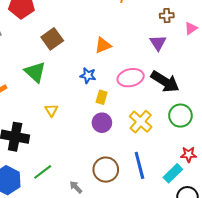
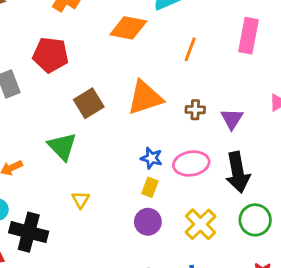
brown cross: (167, 16) -> (195, 110), moved
orange triangle: (103, 45) -> (145, 98), moved, size x1.6
blue star: (88, 76) -> (151, 158), moved
black arrow: (165, 82) -> (238, 172), turned 44

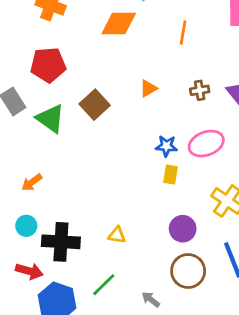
orange triangle: (145, 98) -> (148, 88), size x0.5
green triangle: (62, 146) -> (50, 118), moved
yellow triangle: (81, 200) -> (117, 235), moved, turned -42
purple circle: (148, 222) -> (183, 229), moved

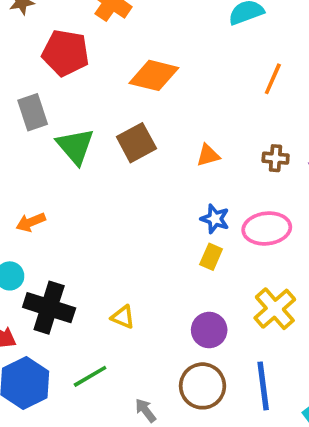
orange diamond: (119, 24) -> (154, 75), moved
red pentagon: (48, 65) -> (65, 53), moved
orange triangle: (148, 88) -> (208, 155), moved

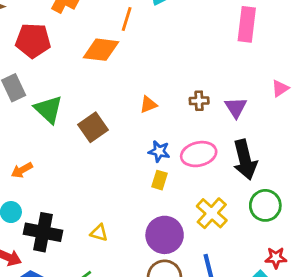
orange line: (273, 79) -> (127, 19), moved
brown square: (136, 143) -> (93, 127), moved
purple circle: (209, 330) -> (165, 235), size x1.4

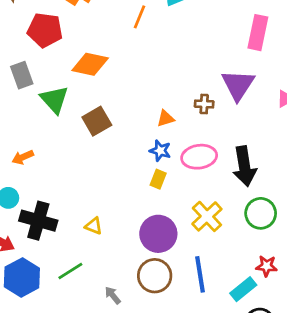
orange diamond: (101, 50) -> (90, 64), moved
orange triangle: (148, 105) -> (165, 118), moved
purple triangle: (236, 107) -> (238, 85), moved, size x1.5

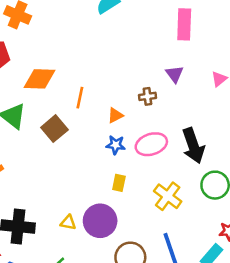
orange line: (139, 17) -> (80, 98), moved
purple triangle: (238, 85) -> (175, 74), size x0.6
yellow rectangle: (158, 179) -> (119, 183), moved
purple circle: (158, 234) -> (100, 221), moved

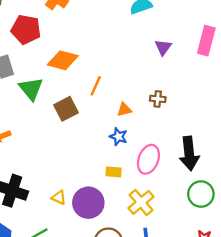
purple triangle: (175, 74) -> (163, 47), moved
pink ellipse: (151, 144) -> (148, 159), moved, turned -64
yellow rectangle: (119, 183) -> (114, 172), turned 70
yellow cross: (168, 196) -> (141, 202), moved

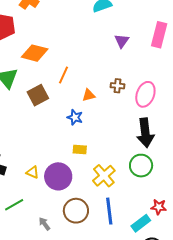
blue star: (118, 137) -> (75, 117), moved
pink ellipse: (148, 159) -> (145, 94), moved
green circle: (201, 194) -> (141, 166), moved

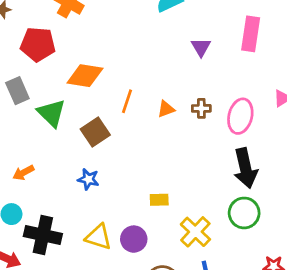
orange triangle: (89, 95) -> (166, 109), moved
blue star: (75, 117) -> (88, 179), moved
yellow triangle: (33, 172) -> (99, 237), size x1.5
purple circle: (58, 176) -> (134, 239), size x0.7

